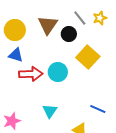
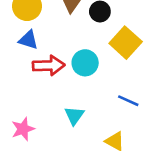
blue line: (98, 109) -> (128, 101), moved

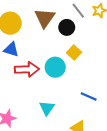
yellow square: (126, 43) -> (74, 53), moved, size x0.6

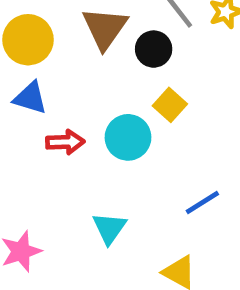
red arrow: (27, 69) -> (65, 142), size x0.7
blue line: (89, 97) -> (202, 203), turned -56

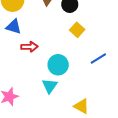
cyan circle: (128, 137) -> (58, 65), moved
blue line: (202, 203) -> (98, 58), moved

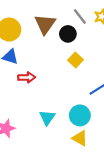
cyan circle: (58, 65) -> (80, 115), moved

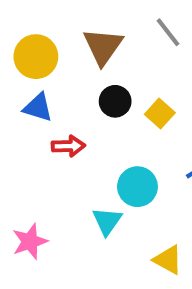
black circle: (68, 34) -> (115, 101), moved
cyan circle: (80, 115) -> (137, 187), moved

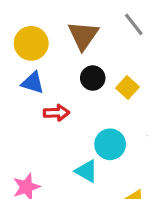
cyan triangle: (107, 221) -> (86, 171), turned -35

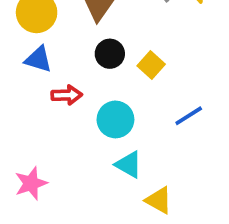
cyan circle: (110, 144) -> (115, 119), moved
cyan triangle: (86, 171) -> (129, 165), moved

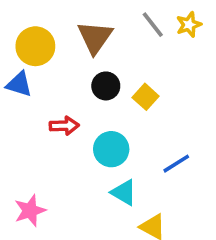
blue triangle: (38, 59) -> (19, 84), moved
blue line: (189, 116) -> (176, 164), moved

